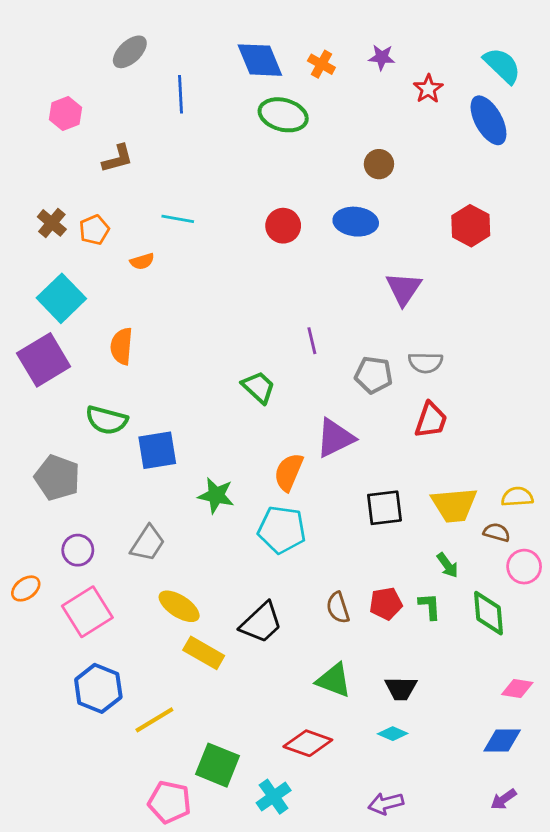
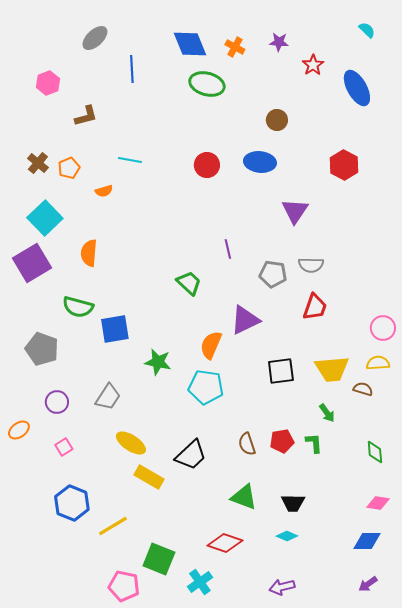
cyan semicircle: (502, 66) -> (367, 30), moved, size x0.6
pink circle: (524, 567) -> (383, 328), moved
pink square: (87, 612) -> (64, 447), size x0.5
green diamond: (488, 613) -> (375, 452), moved, size x0.7

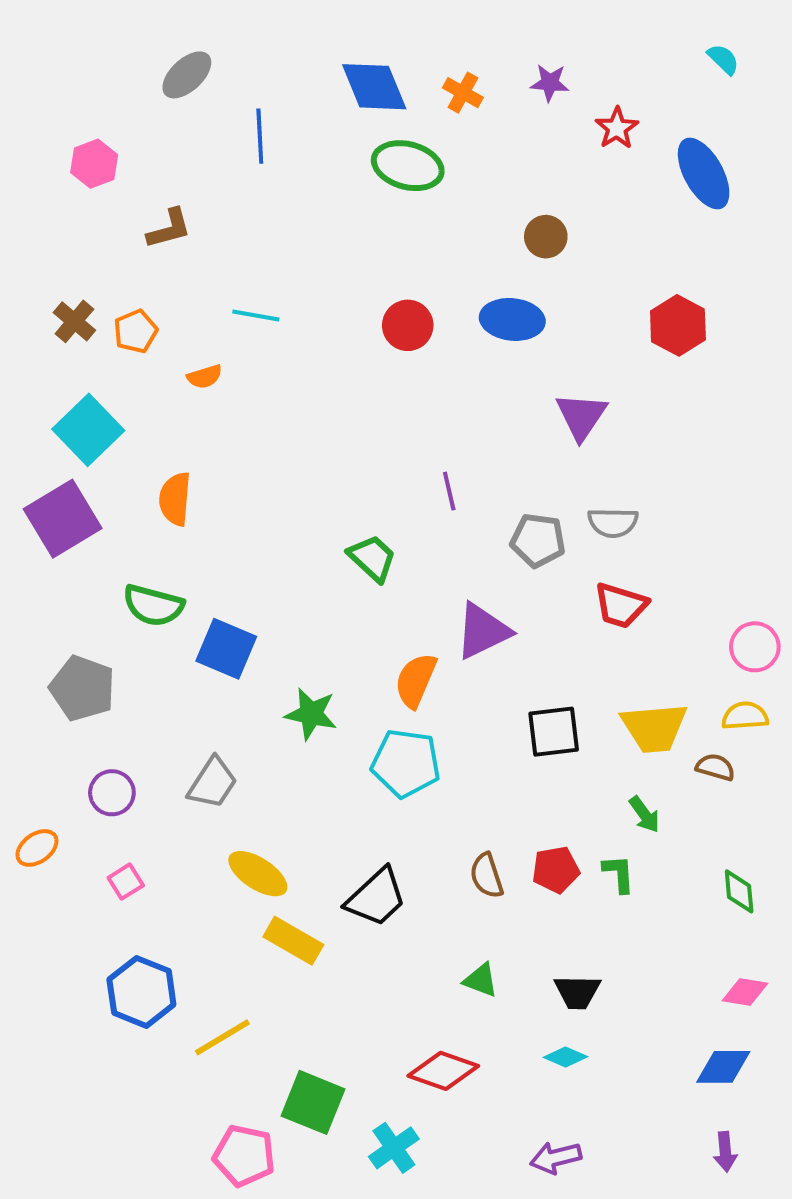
red trapezoid: (315, 307) -> (621, 605), turned 88
blue square: (115, 329) -> (226, 649), turned 32
green triangle: (244, 497) -> (481, 980), size x0.7
purple arrow: (368, 584) -> (725, 1152), turned -60

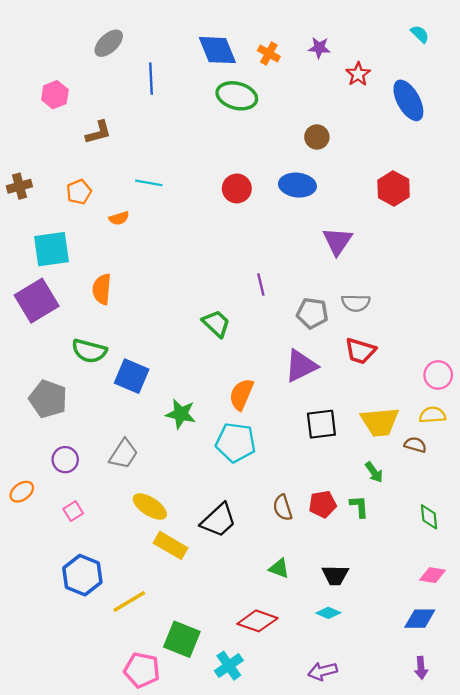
brown cross: (74, 321) -> (19, 186), moved, turned 35
cyan square: (88, 430) -> (51, 249), turned 36
purple triangle: (483, 631) -> (301, 366), moved

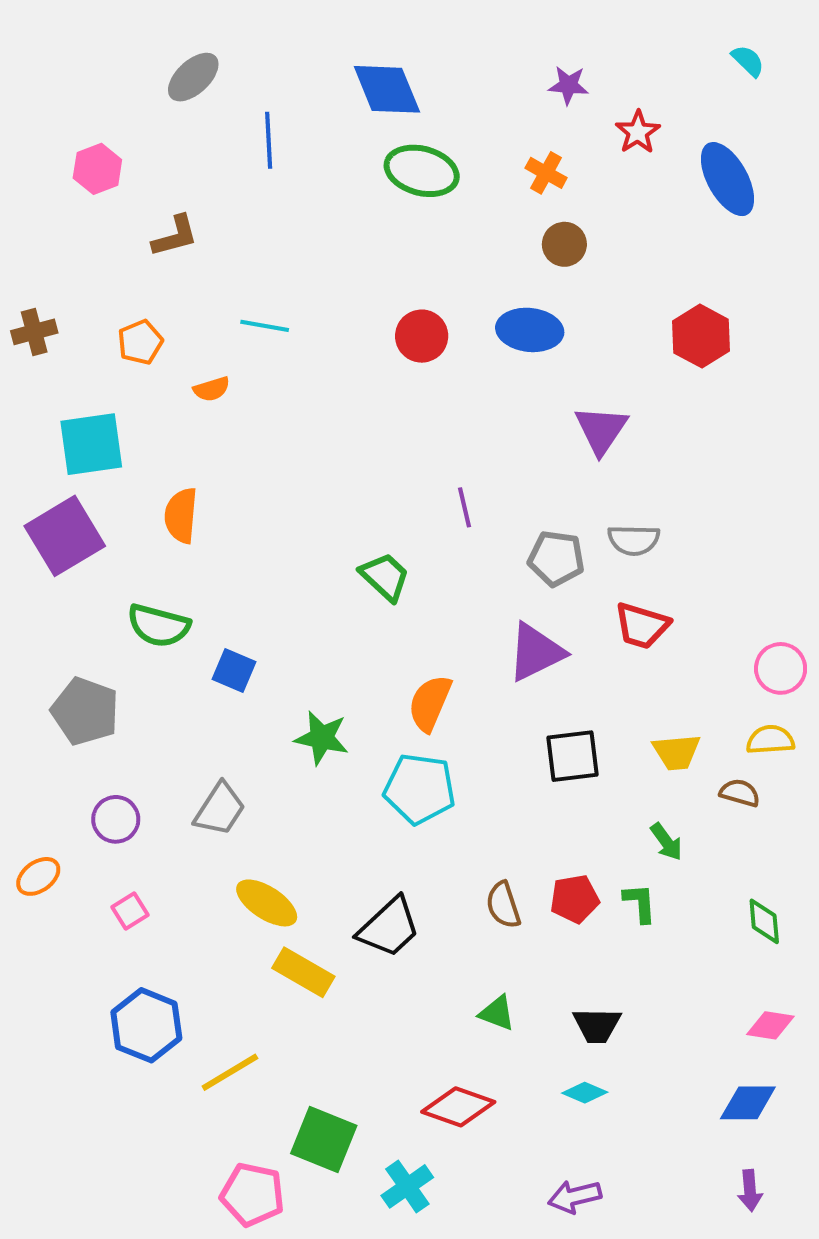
orange cross: (269, 53) -> (546, 173), moved
blue square: (132, 376) -> (234, 670), size x0.7
yellow trapezoid: (380, 422) -> (677, 752), size x0.7

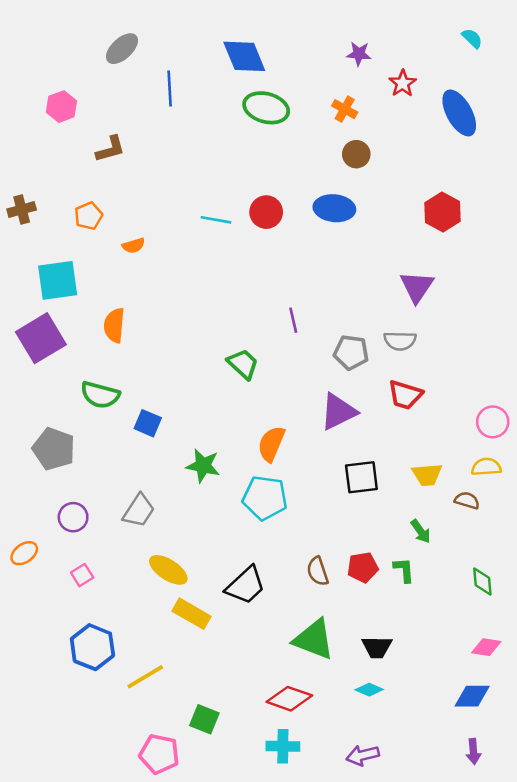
cyan line: (265, 326) -> (216, 220), moved
purple triangle: (601, 430) -> (417, 287), moved
green triangle: (497, 1013) -> (314, 639), size x1.8
green square: (324, 1139) -> (204, 719), size x0.7
cyan cross: (407, 1186) -> (283, 746), moved, turned 36

